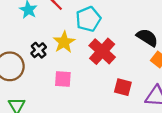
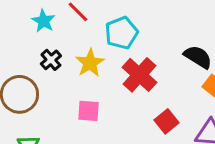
black cross: (39, 50) -> (51, 60), moved
red square: (123, 87) -> (166, 121), turned 36

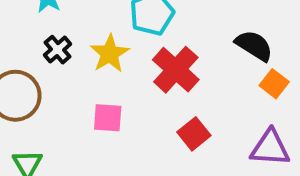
red square: (166, 121) -> (194, 134), moved

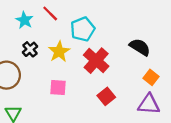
orange square: (274, 84) -> (151, 77), moved

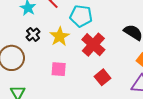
cyan pentagon: (83, 29) -> (81, 16), turned 30

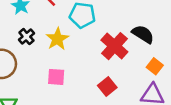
red cross: (93, 45) -> (114, 46), moved

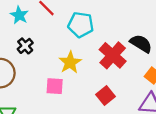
yellow star: (57, 39) -> (70, 62), moved

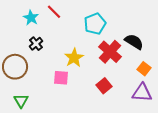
cyan pentagon: (81, 25) -> (95, 24), moved, turned -30

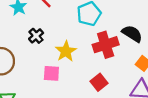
black cross: (36, 44) -> (36, 36), moved
red cross: (110, 52) -> (106, 45), turned 30

